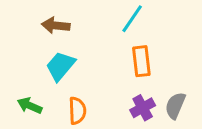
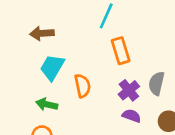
green arrow: (30, 106) -> (47, 104), moved
orange semicircle: (77, 111) -> (83, 86), moved

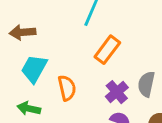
orange rectangle: (121, 51) -> (107, 50), turned 55

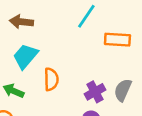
orange rectangle: (107, 50) -> (117, 40), moved, turned 45

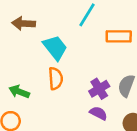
cyan trapezoid: (25, 56) -> (55, 48), moved, turned 104

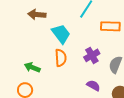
purple cross: (99, 89) -> (92, 55), moved

